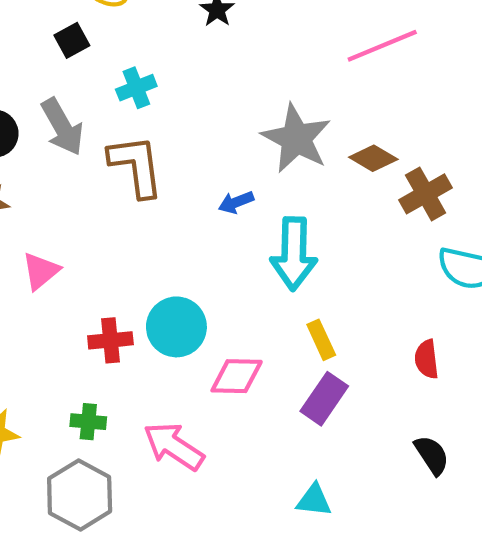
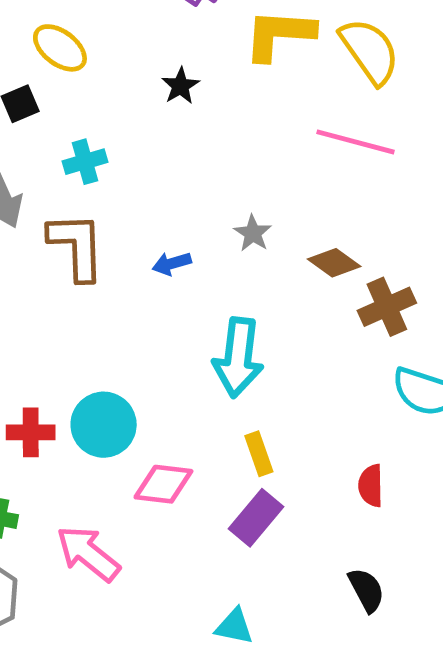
pink line: (382, 46) -> (355, 142), turned 32
gray star: (296, 138) -> (253, 233), size x0.5
blue arrow: (236, 202) -> (172, 264), moved

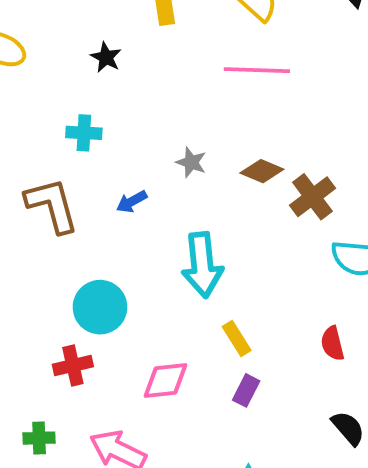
cyan cross: (85, 162) -> (84, 133), moved, turned 32
cyan circle: (104, 425) -> (100, 307), moved
red cross: (31, 432) -> (73, 366), moved
purple rectangle: (256, 518) -> (246, 390), size x0.7

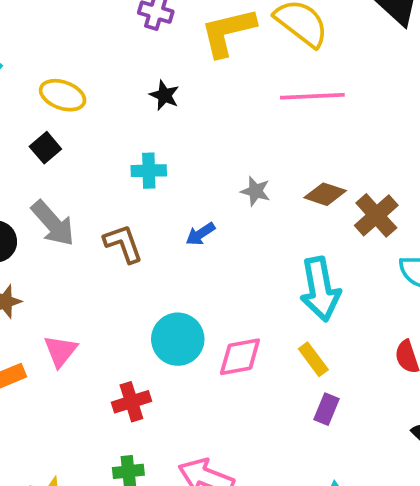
brown L-shape: (52, 205) -> (123, 244), size x0.7
cyan arrow: (202, 265) -> (320, 289), moved
red cross: (73, 366) -> (131, 402), moved
pink diamond: (166, 380) -> (240, 357), moved

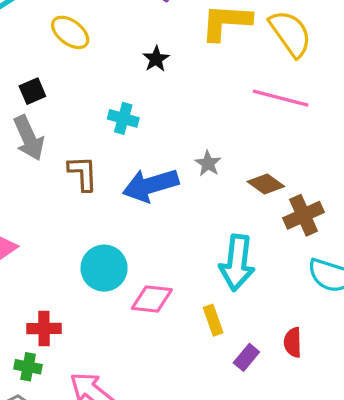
black square: (45, 148) -> (32, 91), moved
blue arrow: (200, 234) -> (150, 185), size x2.0
red cross: (131, 402) -> (44, 328), moved
purple rectangle: (327, 409) -> (246, 357), moved

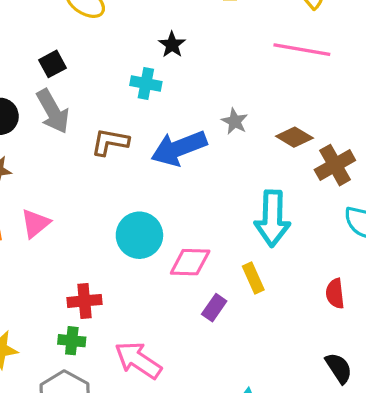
black star: (156, 59) -> (172, 45), moved
brown L-shape: (83, 173) -> (110, 142), turned -72
purple rectangle: (246, 357) -> (214, 308), moved

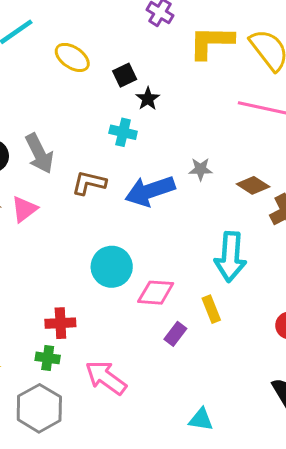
black square: (52, 64) -> (125, 75), moved
gray star: (235, 121) -> (201, 169), turned -30
pink triangle: (35, 223) -> (24, 209), moved

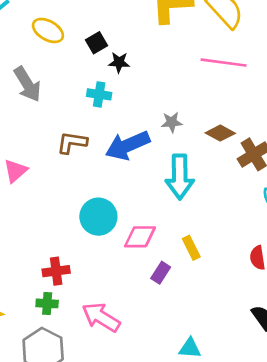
black star: (148, 99) -> (119, 62), turned -30
gray arrow: (39, 153) -> (27, 84), moved
cyan arrow: (230, 257) -> (180, 177), moved

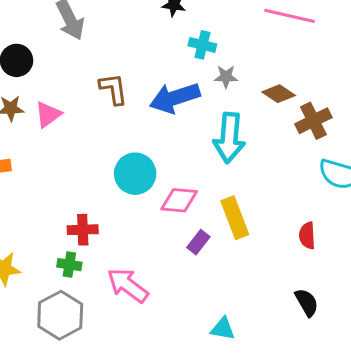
cyan cross: (99, 94) -> (202, 45), moved
brown L-shape: (72, 143) -> (113, 89), turned 68
yellow rectangle: (191, 248) -> (235, 218), size x1.5

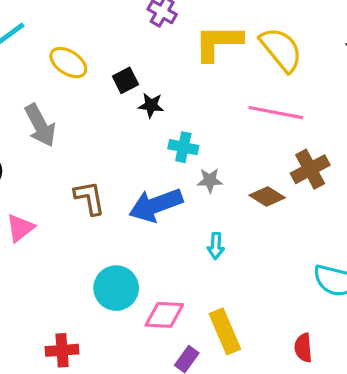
brown cross: (313, 121) -> (310, 169), moved
cyan arrow: (229, 138) -> (216, 246), size x0.5

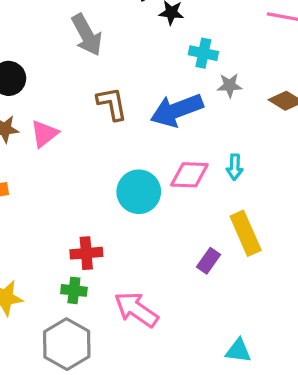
gray arrow: (40, 125) -> (87, 35), moved
cyan arrow: (216, 246) -> (235, 167), moved
pink diamond: (164, 315) -> (189, 175), moved

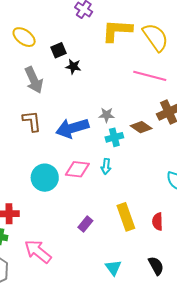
gray arrow: (87, 35) -> (34, 80), moved
cyan cross: (203, 53) -> (114, 137), moved, turned -30
yellow rectangle: (246, 233) -> (126, 217), moved
cyan triangle: (238, 351) -> (113, 268), moved, turned 42

